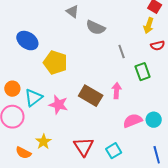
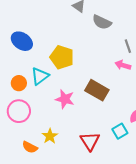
blue ellipse: (27, 41) -> (22, 41), moved
pink arrow: (117, 91) -> (123, 65), moved, turned -77
cyan triangle: (33, 98) -> (40, 76), moved
cyan square: (114, 151) -> (120, 131), moved

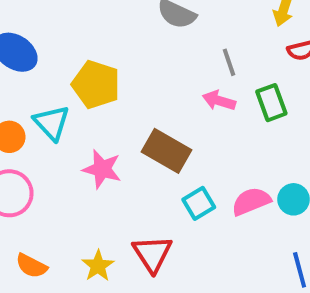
cyan triangle: (40, 76) -> (52, 123), turned -36
cyan square: (120, 131) -> (199, 203), moved
yellow star: (50, 136) -> (98, 266), moved

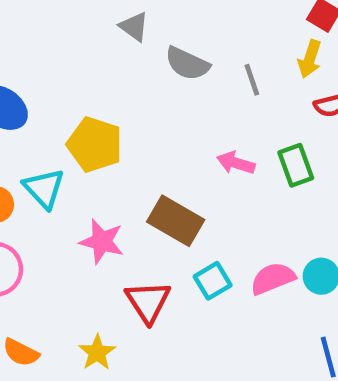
gray line: (229, 62) -> (252, 80), moved
red triangle: (152, 254) -> (148, 302), moved

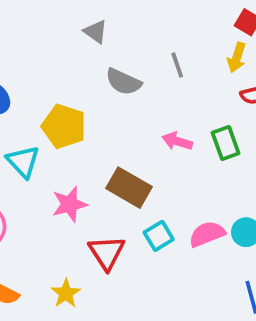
gray semicircle: (187, 64) -> (123, 82), moved
gray line: (252, 80) -> (177, 65), moved
pink star: (102, 242) -> (70, 204), turned -30

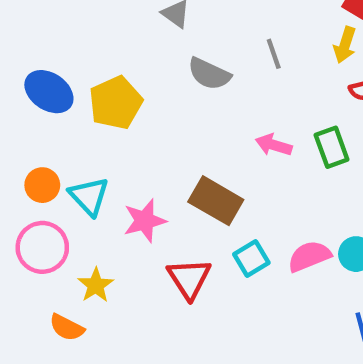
yellow pentagon: (64, 126) -> (116, 103), moved, turned 30
cyan triangle: (23, 162) -> (89, 196), moved
yellow star: (66, 293) -> (96, 285), moved

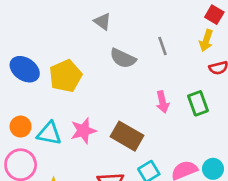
pink arrow: (274, 145) -> (162, 102), turned -120
cyan triangle: (89, 196) -> (49, 133), turned -36
pink star: (145, 221) -> (83, 131), moved

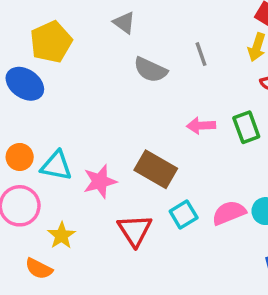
yellow pentagon: (66, 76) -> (51, 42), moved
pink arrow: (162, 102) -> (201, 126), turned 100
pink star: (83, 131) -> (100, 181), moved

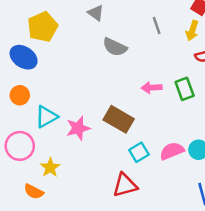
gray line: (201, 54) -> (157, 26), moved
orange circle: (20, 157) -> (20, 95), moved
cyan triangle: (56, 166) -> (46, 117), turned -40
red triangle: (135, 230) -> (125, 185), moved, turned 48

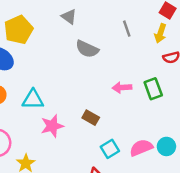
cyan triangle: (46, 117) -> (33, 100), moved, turned 30
brown rectangle: (119, 119) -> (91, 118), size x0.6

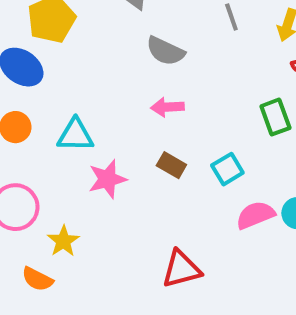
pink arrow: (122, 88) -> (167, 107), moved
cyan square: (110, 149) -> (227, 169), moved

